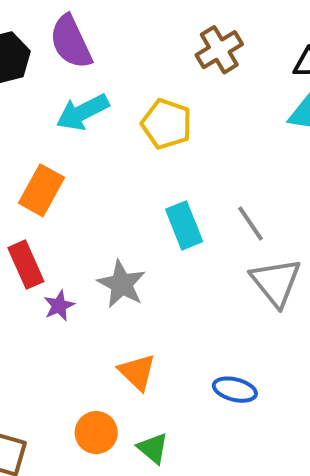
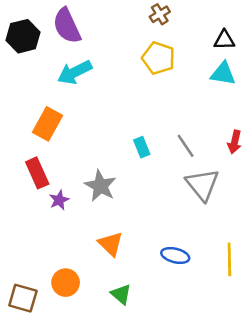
brown cross: (219, 50) -> (160, 14), moved, size x0.7
yellow pentagon: (167, 124) -> (158, 58), moved
cyan rectangle: (184, 225) -> (142, 147), size x0.7
orange circle: (96, 433) -> (66, 283), moved

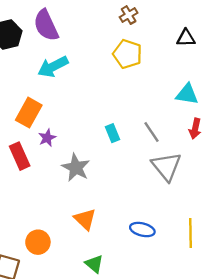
cyan triangle: (223, 74) -> (187, 94), moved
purple star: (59, 200) -> (47, 138), moved
orange circle: (66, 283) -> (38, 242), moved

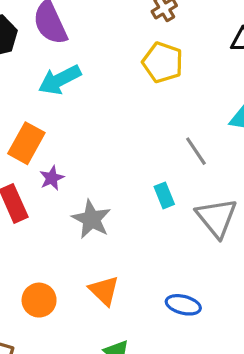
gray line: (152, 132) -> (196, 151), moved
cyan rectangle: (113, 133) -> (164, 195), moved
orange circle: (38, 242) -> (39, 300), moved

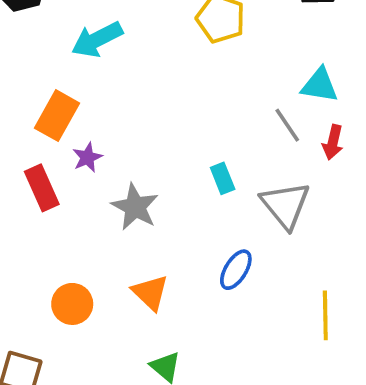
gray line: (196, 151) -> (287, 125), moved
blue ellipse: (183, 305) -> (236, 270), moved, turned -72

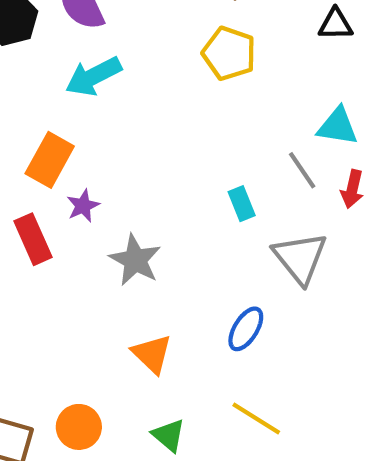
cyan rectangle: (223, 178) -> (242, 204), moved
orange circle: (72, 304) -> (79, 427), moved
yellow line: (325, 315) -> (256, 419), moved, turned -57

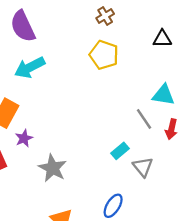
cyan rectangle: (242, 204) -> (120, 151), moved, turned 72
gray triangle: (300, 258) -> (143, 167), size x0.7

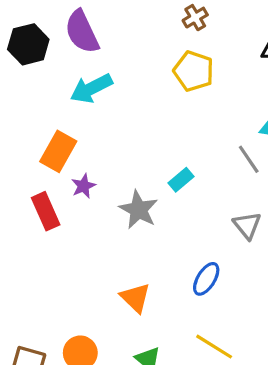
cyan rectangle: (120, 151) -> (181, 180), moved
gray star: (53, 168) -> (139, 210), moved

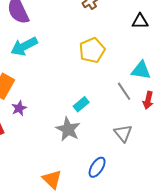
yellow pentagon: (194, 71) -> (92, 50), moved, turned 30
gray star: (139, 210) -> (68, 129), moved

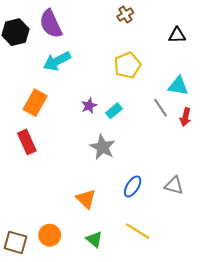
cyan rectangle: (81, 104) -> (114, 111), moved
purple star: (19, 108) -> (89, 106), moved
gray triangle: (123, 133) -> (174, 185), moved, turned -36

